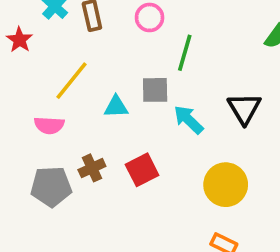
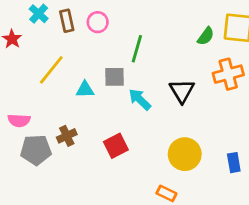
pink circle: (150, 17) -> (98, 22), moved
pink semicircle: (49, 125) -> (19, 120), moved
red square: (142, 170) -> (116, 146), moved
yellow circle: (226, 185) -> (185, 154), moved

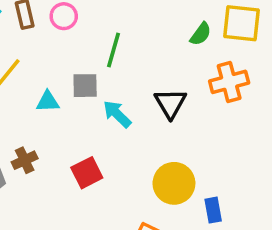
blue rectangle: (234, 163) -> (213, 210), moved

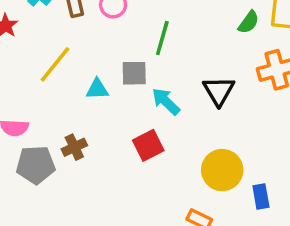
red square: (87, 173) -> (148, 145), moved

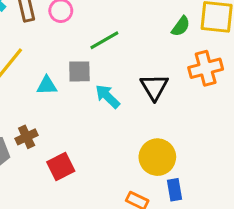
green line: (162, 38) -> (104, 40), turned 44
red square: (148, 145) -> (61, 166), moved
blue rectangle: (261, 196) -> (174, 190), moved

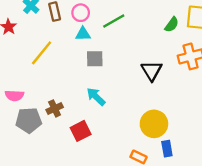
green line: (104, 40) -> (114, 21), moved
cyan triangle: (47, 85) -> (83, 34), moved
cyan arrow: (108, 96) -> (96, 97), moved

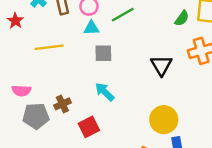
yellow line: (42, 53) -> (49, 47), turned 44

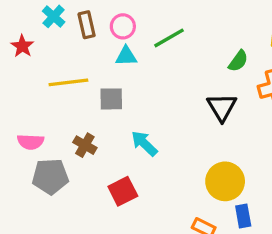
green semicircle: (182, 18) -> (238, 61), moved
gray square: (103, 53) -> (111, 99), moved
brown cross: (62, 104) -> (85, 145), moved, turned -35

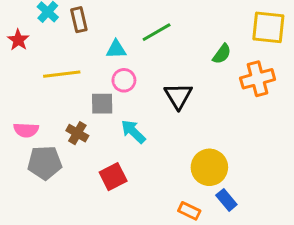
pink circle: (123, 26) -> (124, 80), moved
gray square: (111, 99) -> (102, 104), moved
black triangle: (222, 107) -> (178, 96), moved
blue rectangle: (243, 216) -> (226, 200), turned -30

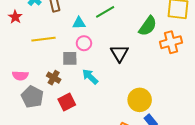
green semicircle: (222, 54) -> (148, 26), size x1.5
gray pentagon: (45, 163) -> (32, 97), turned 30
red square: (113, 177) -> (67, 102), moved

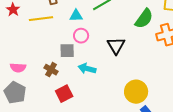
yellow line: (44, 39) -> (41, 19), moved
cyan arrow: (90, 77) -> (87, 69), turned -30
gray pentagon: (32, 97) -> (15, 93), moved

